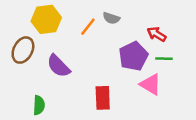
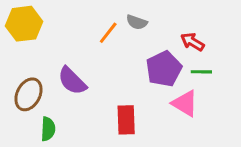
yellow hexagon: (46, 19) -> (24, 24), moved
brown ellipse: (23, 50) -> (29, 94), moved

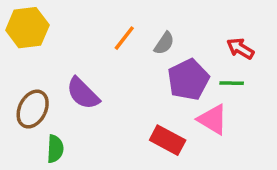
gray semicircle: (137, 22) -> (164, 43), moved, turned -75
red arrow: (192, 42) -> (240, 48), moved
red rectangle: (126, 120) -> (168, 140), moved, turned -60

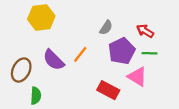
yellow hexagon: (27, 28) -> (41, 18), moved
orange line: (124, 38) -> (80, 54), moved
red arrow: (240, 48) -> (145, 31), moved

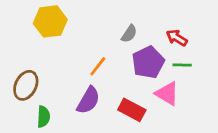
purple semicircle: (54, 60) -> (88, 100), moved, turned -105

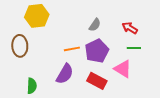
purple pentagon: (148, 62) -> (97, 51), moved
orange line: (98, 66) -> (72, 49), turned 42
brown ellipse: (26, 85) -> (20, 46), moved, turned -30

